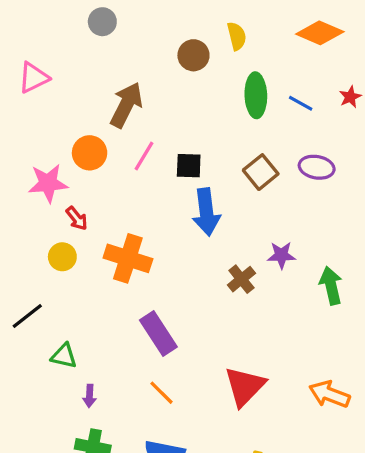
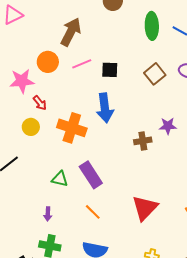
pink line: (144, 156) -> (82, 64), turned 36
blue arrow: (206, 212) -> (105, 108), moved
brown cross: (241, 279) -> (143, 141), turned 30
green triangle: (64, 356) -> (60, 179), moved

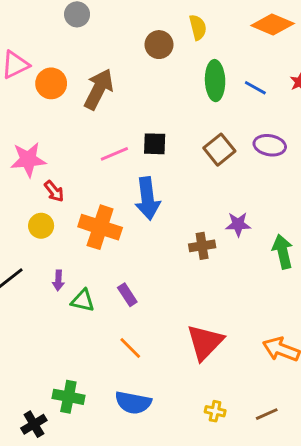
orange circle: (48, 62) -> (51, 83), moved
pink line: (82, 64) -> (114, 154), moved
purple rectangle: (91, 175) -> (127, 295), size x0.6
purple arrow: (48, 214) -> (58, 280), moved

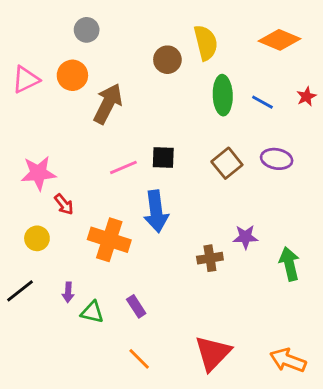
yellow semicircle: (198, 27) -> (206, 43), size x1.4
orange circle: (51, 83) -> (72, 75), moved
yellow circle: (41, 226) -> (37, 238), moved

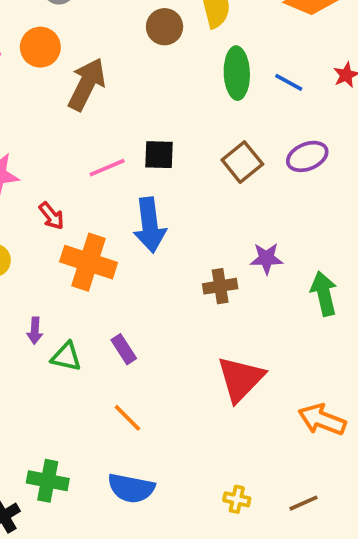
purple ellipse: (277, 159) -> (307, 156), turned -32
red arrow: (64, 204) -> (51, 216), moved
red triangle: (213, 353) -> (241, 379), moved

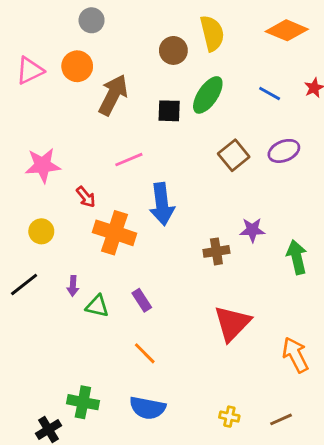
green ellipse: (237, 73) -> (208, 95), moved, turned 36
black square: (159, 155) -> (169, 111), moved
orange arrow: (322, 420) -> (295, 355), turned 42

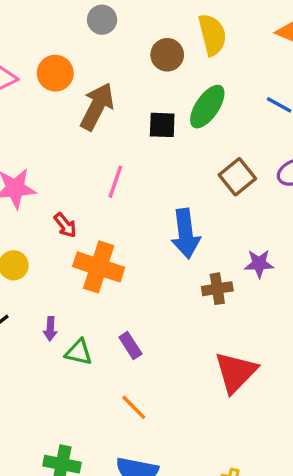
gray circle: (92, 20) -> (102, 20), moved
pink line: (129, 160) -> (115, 182), turned -48
blue arrow: (162, 204) -> (186, 234), moved

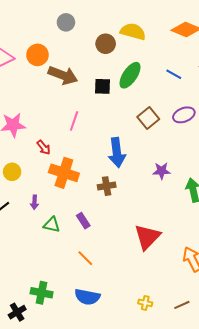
yellow semicircle: (212, 35) -> (133, 32), turned -60
brown arrow: (97, 107) -> (63, 75), turned 84
brown cross: (217, 289) -> (107, 186), moved
purple arrow: (50, 329) -> (34, 202), moved

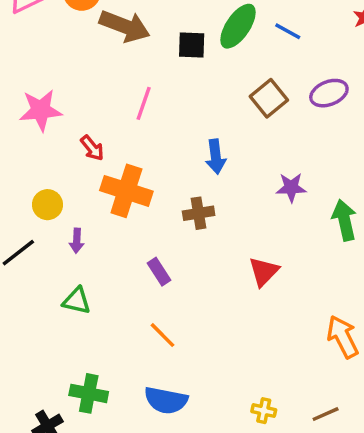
blue line: (174, 74) -> (288, 31), moved
blue arrow: (117, 152) -> (216, 157), size x0.7
yellow circle: (12, 172) -> (47, 205), moved
green triangle: (52, 225) -> (77, 301), moved
red triangle: (147, 237) -> (264, 272), moved, size x0.7

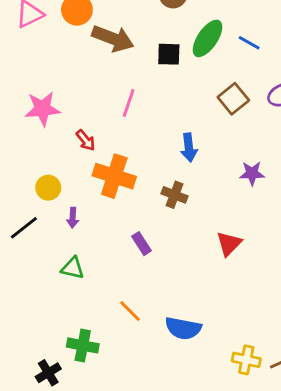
brown cross: (199, 213) -> (175, 195), turned 30
orange line: (162, 335) -> (130, 311), moved
blue semicircle: (166, 400) -> (183, 328), moved
yellow cross: (264, 411) -> (246, 360), moved, size x1.4

